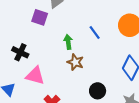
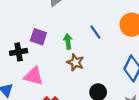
purple square: (40, 17) -> (38, 37), moved
black cross: (20, 52) -> (19, 52), turned -35

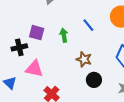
brown star: (75, 62) -> (84, 59), moved

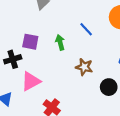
pink triangle: (34, 69) -> (31, 81), turned -36
black circle: (94, 80) -> (109, 87), moved

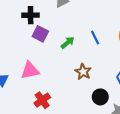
green arrow: (60, 42) -> (68, 43), turned 48
black cross: (13, 59) -> (31, 15), moved

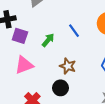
pink triangle: (30, 70) -> (24, 65), moved
black circle: (100, 97) -> (60, 88), moved

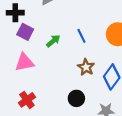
brown star: (68, 66) -> (86, 67), moved
black circle: (60, 88) -> (76, 98), moved

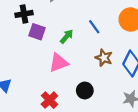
pink triangle: (24, 62) -> (59, 63), moved
black circle: (76, 98) -> (85, 90), moved

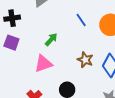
blue line: (94, 27) -> (81, 20), moved
purple square: (37, 32) -> (11, 43), moved

